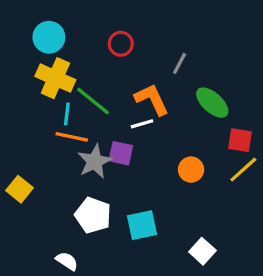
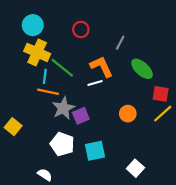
purple square: (121, 153) -> (81, 116), moved, turned -35

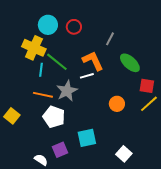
cyan circle: (33, 25) -> (48, 25), moved
orange line: (48, 92) -> (43, 95), moved
gray star: (63, 108) -> (67, 91), moved
purple square: (81, 116) -> (60, 150), moved
white pentagon: (62, 144) -> (54, 117), moved

